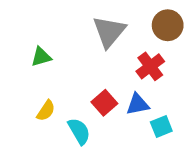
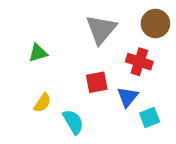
red cross: (150, 66) -> (139, 62), turned -35
red square: (104, 103) -> (97, 82), moved, turned 30
blue triangle: (138, 104) -> (128, 97), turned -40

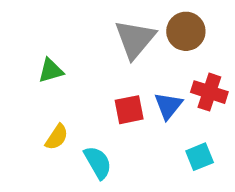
brown circle: (155, 23) -> (186, 31), moved
red cross: (139, 62) -> (209, 92), moved
blue triangle: (128, 97) -> (168, 106), moved

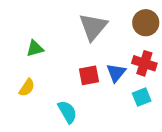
brown circle: (186, 31) -> (146, 23), moved
yellow semicircle: (57, 137) -> (27, 88), moved
cyan square: (200, 157) -> (142, 97), moved

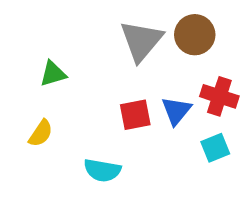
brown circle: (146, 23) -> (195, 35), moved
cyan semicircle: (67, 112) -> (102, 170), turned 130

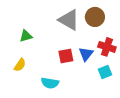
gray triangle: (141, 41) -> (69, 20), turned -40

